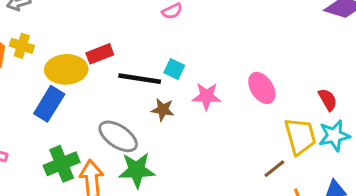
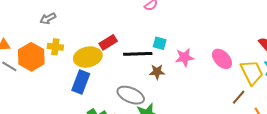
pink ellipse: (262, 88) -> (222, 59), moved

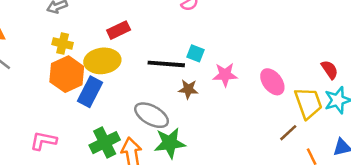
red rectangle: (108, 42) -> (119, 30), moved
orange hexagon: (31, 57) -> (67, 74), moved

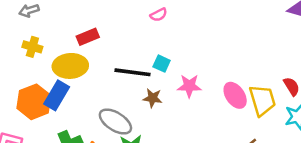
orange hexagon: (67, 74) -> (34, 102), moved
yellow trapezoid: (308, 103) -> (262, 100), moved

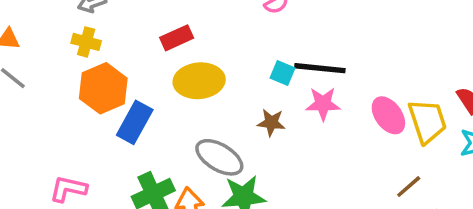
yellow cross: (32, 47) -> (86, 42), moved
yellow ellipse: (70, 66) -> (199, 81), moved
black line: (132, 72) -> (320, 68), moved
orange hexagon: (34, 102) -> (103, 88), moved

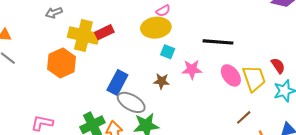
yellow cross: (86, 42) -> (83, 36), moved, size x1.8
black line: (320, 68) -> (218, 42), moved
yellow ellipse: (199, 81) -> (156, 28), moved
blue rectangle: (135, 122) -> (117, 83), moved

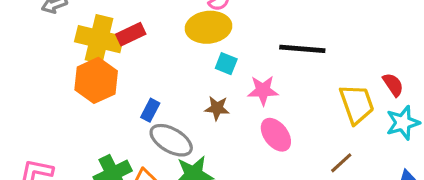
orange hexagon: (62, 63) -> (96, 80), moved
pink ellipse: (231, 75) -> (276, 135), moved
blue rectangle: (117, 83) -> (150, 110), size x0.6

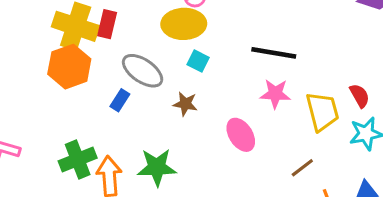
red rectangle: (131, 34) -> (107, 24), turned -56
pink star: (263, 90) -> (275, 94), moved
gray ellipse: (171, 140) -> (143, 71), moved

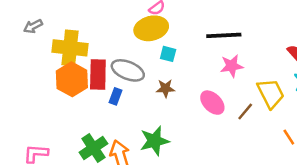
red rectangle: (107, 24) -> (98, 74), moved, size x1.4
yellow trapezoid: (322, 111) -> (271, 93), moved
brown line: (302, 168) -> (245, 111), moved

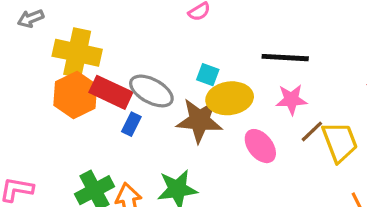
yellow ellipse: (151, 28) -> (230, 98), moved
red rectangle: (98, 74) -> (111, 92), turned -72
brown star: (165, 88) -> (199, 120), size x1.8
brown line: (245, 111) -> (312, 131), moved

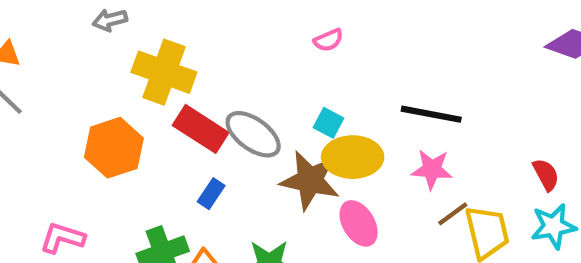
orange hexagon: (75, 95) -> (114, 148), moved
blue rectangle: (131, 124) -> (211, 194), moved
pink ellipse: (260, 146) -> (359, 223), moved

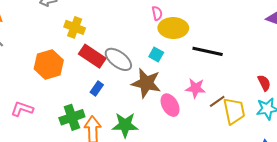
pink semicircle: (328, 40) -> (157, 13), turned -80
yellow cross: (164, 72) -> (75, 27), size x0.7
yellow ellipse: (353, 157) -> (173, 28), moved
pink star: (432, 169) -> (196, 88), moved

